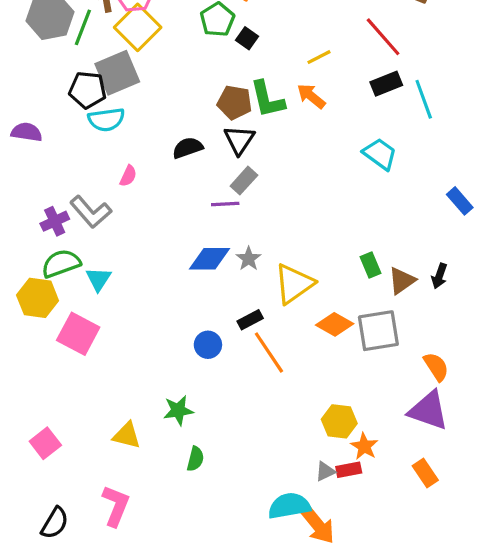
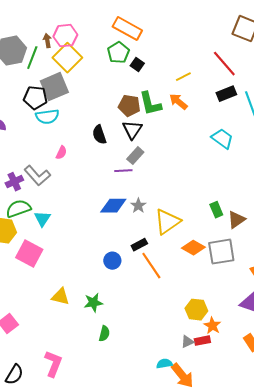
black semicircle: (188, 148) -> (99, 135), turned -90
yellow triangle: (127, 435) -> (60, 297), moved
cyan semicircle: (289, 506) -> (164, 364), size x0.6

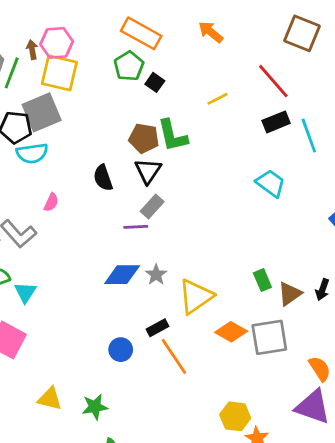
yellow square: (67, 58) -> (59, 73), turned -32
orange arrow: (178, 102) -> (211, 32), moved

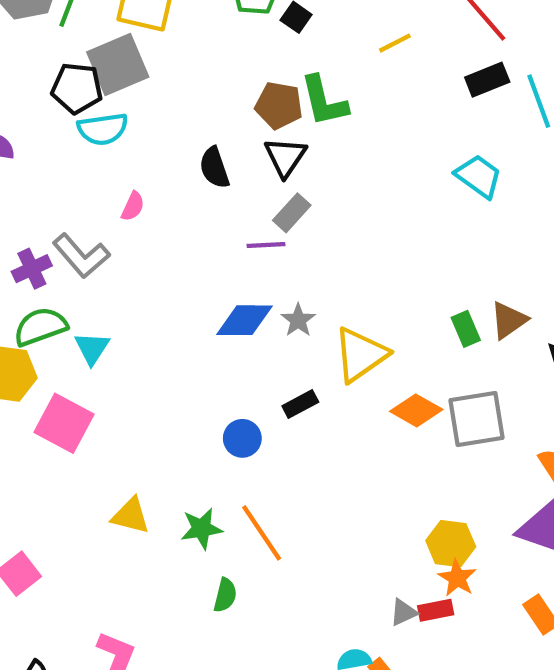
brown triangle: (290, 294) -> (509, 320), moved
orange line: (174, 356) -> (262, 533), moved
yellow hexagon: (235, 416) -> (451, 544), moved

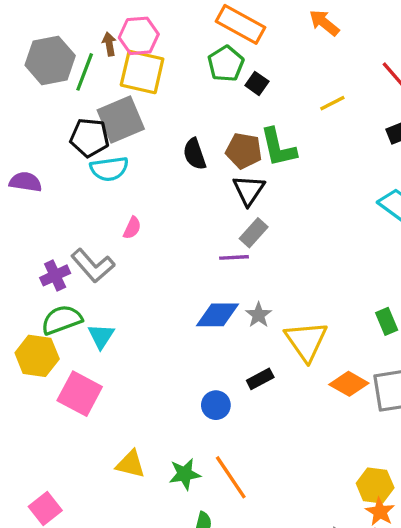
black semicircle: (214, 168) -> (195, 154), moved
yellow triangle: (360, 355) -> (306, 341), turned -30

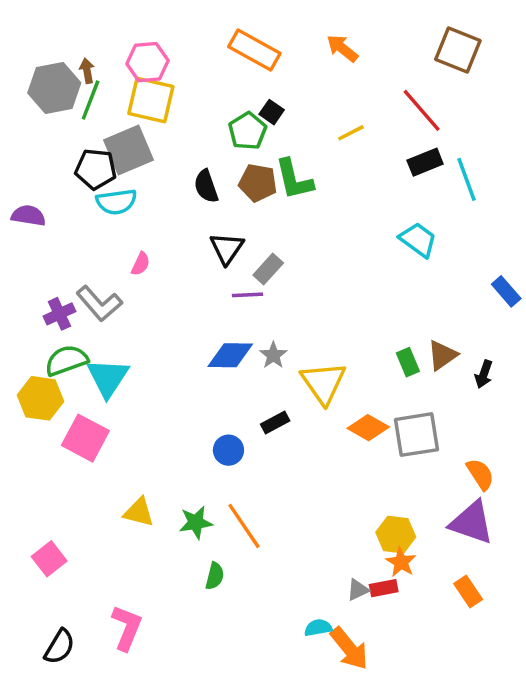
brown arrow: (109, 44) -> (87, 71), moved
green pentagon: (226, 64) -> (247, 131), moved
black triangle: (249, 190) -> (227, 248), moved
cyan triangle: (101, 336) -> (108, 378), size x1.5

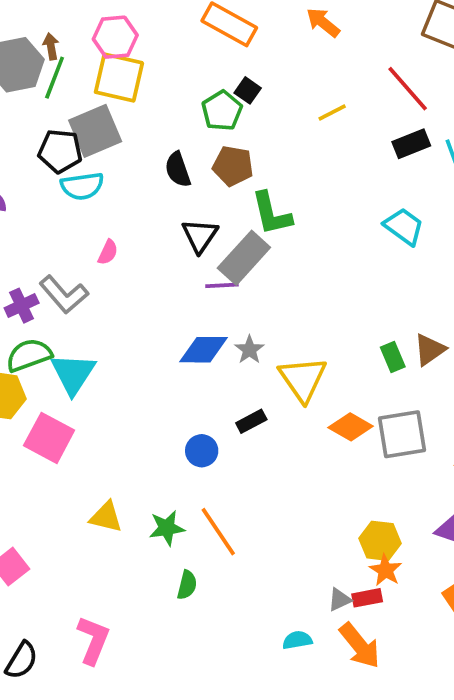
green L-shape: (294, 179) -> (272, 214), moved
gray rectangle: (268, 269) -> (244, 258), size x1.6
orange arrow: (349, 648) -> (360, 646), moved

